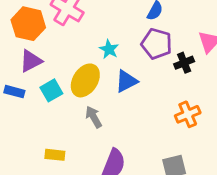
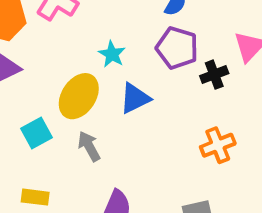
cyan square: (51, 90) -> (37, 133), moved

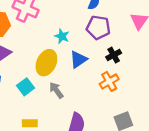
black cross: (214, 75) -> (114, 55), moved
orange cross: (218, 145) -> (109, 81), moved

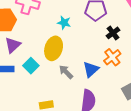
blue triangle: (78, 59) -> (91, 69), moved
cyan square: (25, 87) -> (31, 66), moved

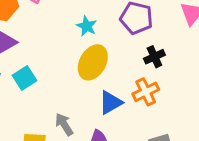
yellow ellipse: (54, 48) -> (93, 62), moved
gray arrow: (66, 72) -> (64, 124), moved

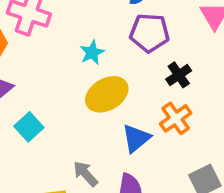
cyan star: (87, 26) -> (92, 53), turned 30
yellow ellipse: (93, 62) -> (107, 94), turned 40

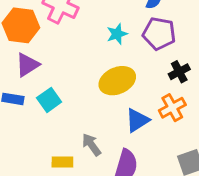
cyan star: (92, 53) -> (117, 34), moved

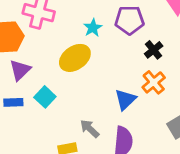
yellow ellipse: (117, 81) -> (75, 58), moved

